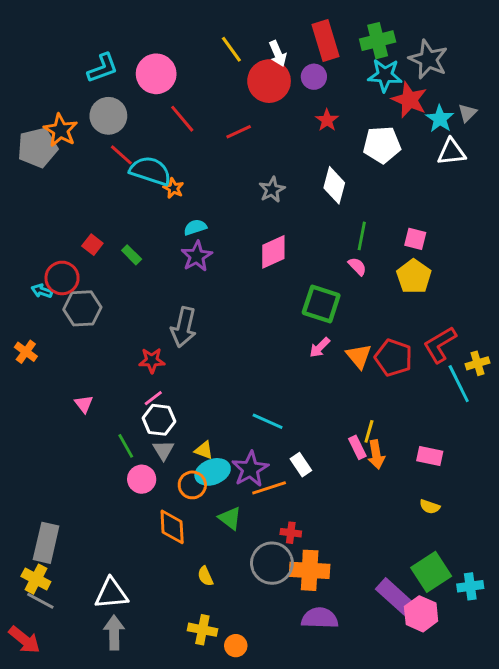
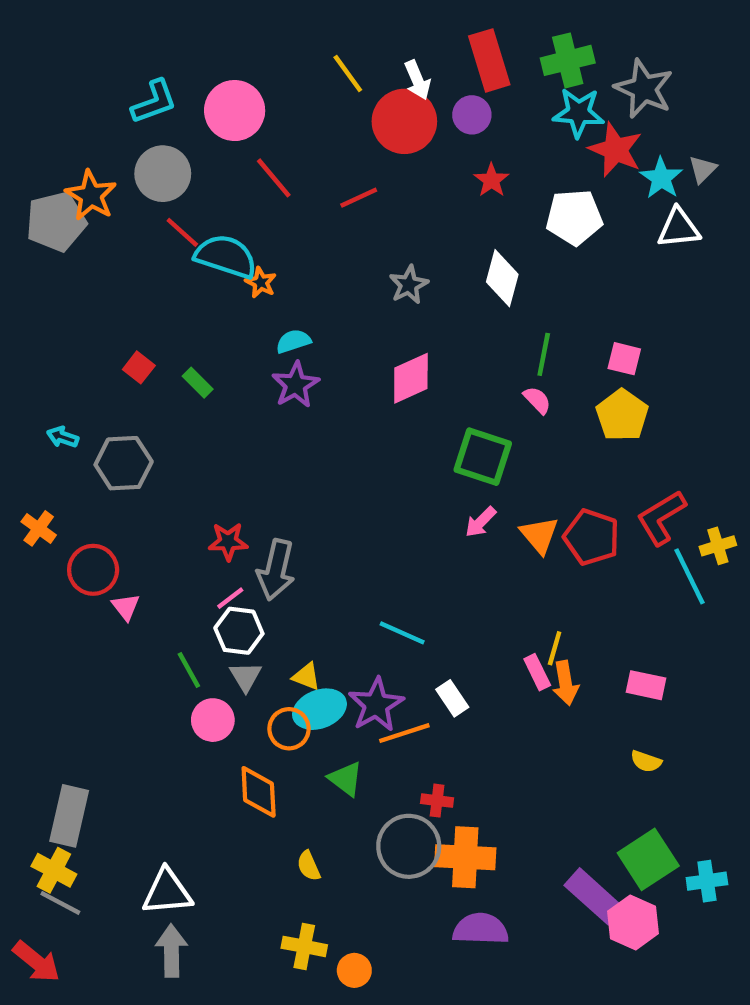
red circle: (62, 278) -> (93, 570), moved
gray arrow: (184, 327) -> (276, 570), moved

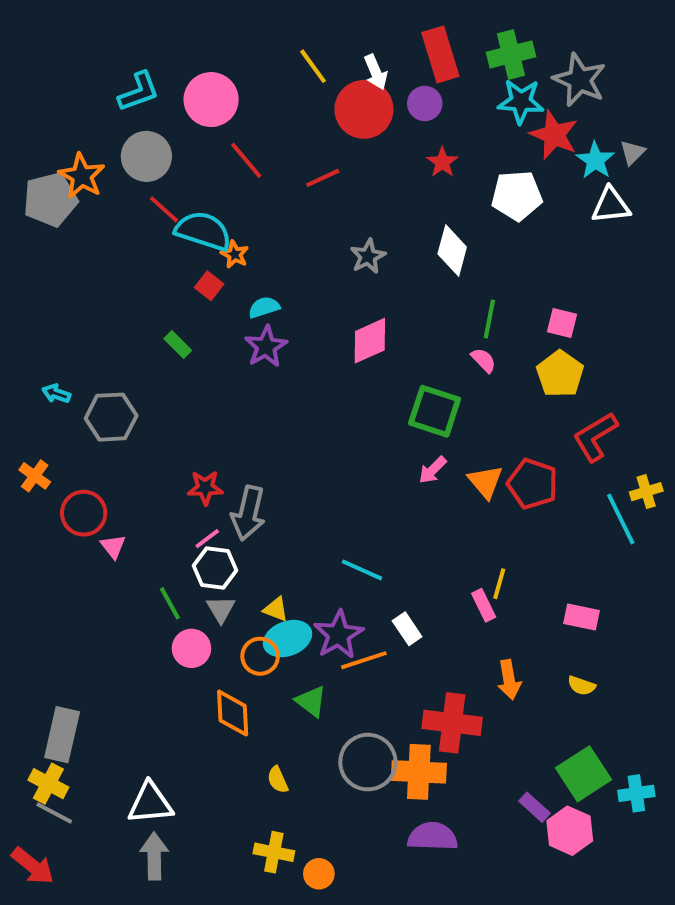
red square: (139, 367) -> (209, 286), moved
red L-shape: (661, 518) -> (595, 437), moved
orange arrow: (565, 683) -> (509, 680), moved
red cross: (437, 801) -> (452, 723), moved, size x2.0
purple rectangle: (594, 896) -> (534, 807), size x0.6

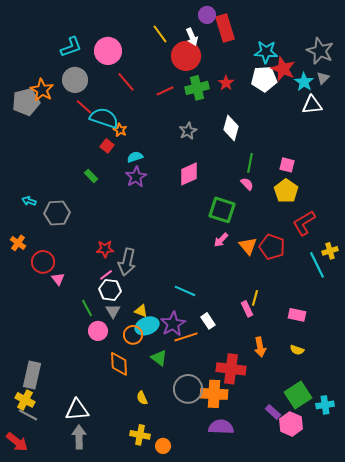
green cross: (511, 54) -> (197, 88), moved
gray star: (580, 80) -> (320, 51), moved
purple circle: (425, 103) -> (207, 15), moved
white pentagon: (517, 196) -> (264, 79), moved

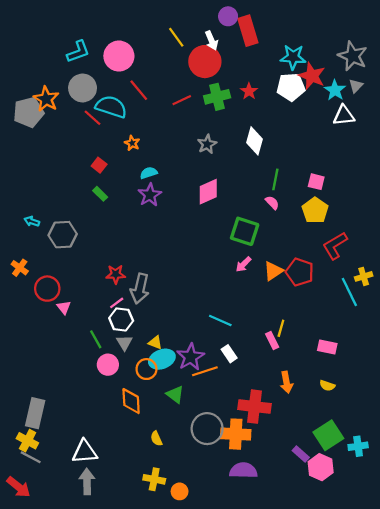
cyan semicircle: (104, 118) -> (111, 107), moved
red square: (107, 146) -> (99, 165), moved
orange triangle: (248, 246) -> (273, 271), turned 36
cyan line: (185, 291) -> (220, 321), moved

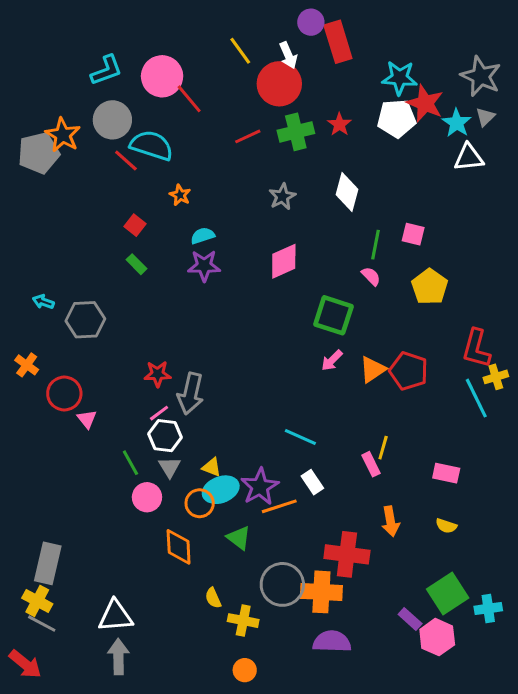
red line: (139, 90) -> (189, 99), moved
pink square: (316, 182) -> (413, 234), moved
purple star: (150, 195) -> (204, 266), turned 30
red L-shape: (335, 246) -> (476, 348), moved, turned -44
yellow cross: (154, 479) -> (243, 621), moved

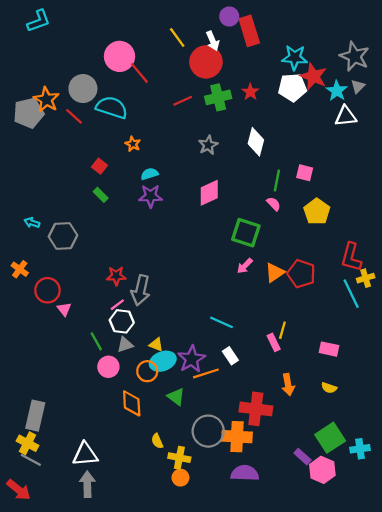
cyan L-shape: (106, 70) -> (39, 21), moved
red line: (126, 160) -> (74, 116), moved
gray triangle: (170, 467) -> (125, 345), turned 42
orange circle: (245, 670) -> (180, 478), moved

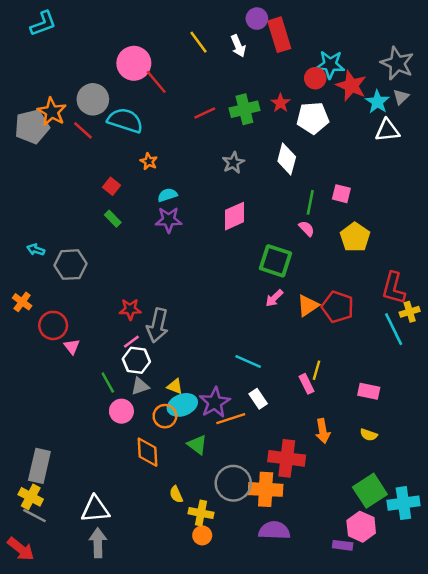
red circle: (206, 62) -> (315, 78), moved, size x0.6
white pentagon: (292, 87) -> (313, 118), moved
cyan cross: (360, 449) -> (403, 503), size x1.4
purple rectangle: (302, 457) -> (343, 545), moved, turned -35

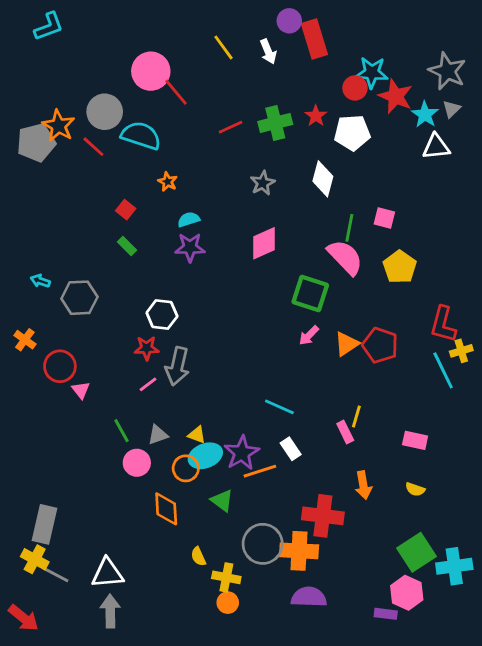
pink semicircle: (307, 229) -> (345, 257), size x2.0
white hexagon: (136, 360) -> (162, 315), moved
gray line: (34, 516) -> (56, 575), moved

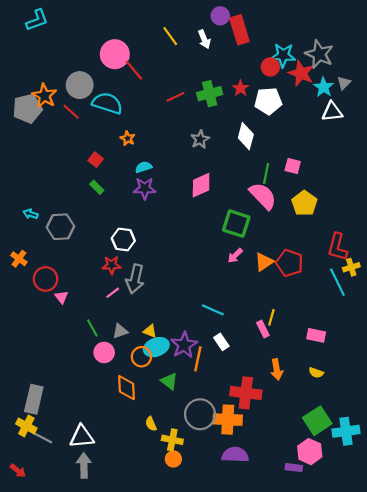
gray star: (447, 71) -> (319, 54), moved
orange line: (260, 471) -> (198, 359), turned -60
red arrow: (24, 618) -> (18, 471), size x0.7

